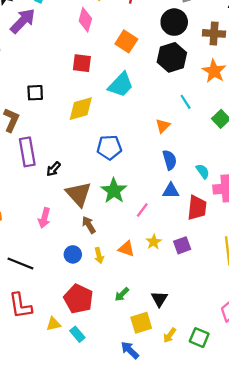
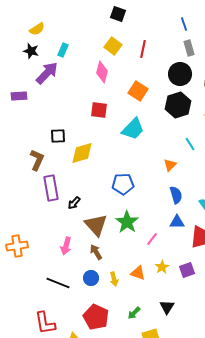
yellow diamond: (81, 109) -> (82, 153), moved
brown arrow: (89, 225) -> (96, 252), moved
black line: (20, 264) -> (58, 283), moved
black triangle: (159, 299) -> (167, 307), moved

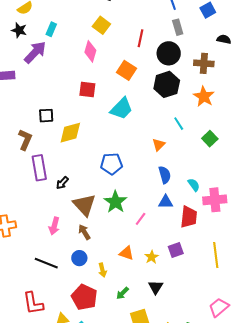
red line: (143, 49) -> (141, 38), moved
yellow star: (162, 267) -> (152, 257), moved
yellow arrow: (114, 279) -> (102, 270), moved

